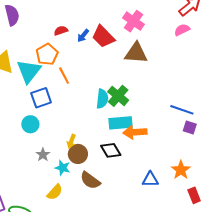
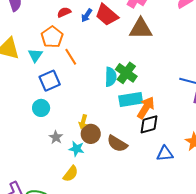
cyan triangle: (29, 71) -> (35, 55), size x0.6
orange arrow: (135, 132) -> (146, 108), turned 130
black diamond: (111, 150) -> (149, 124), moved, turned -70
brown semicircle: (90, 180) -> (117, 144), moved

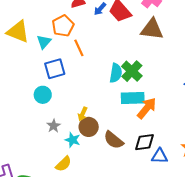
black diamond: (149, 124) -> (145, 142), moved

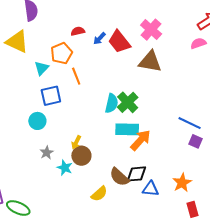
yellow triangle: (18, 32) -> (17, 42), moved
brown semicircle: (114, 140) -> (119, 177), moved
yellow semicircle: (63, 164) -> (99, 194), moved

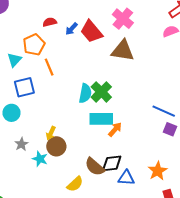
orange arrow: (140, 140) -> (115, 129), size x0.7

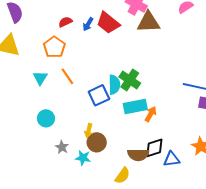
brown triangle: (123, 51) -> (149, 22), moved
cyan triangle: (14, 60) -> (40, 78), moved
orange line: (49, 67) -> (67, 76), moved
blue square: (24, 87) -> (99, 95), moved
brown semicircle: (95, 167) -> (138, 155), turned -30

